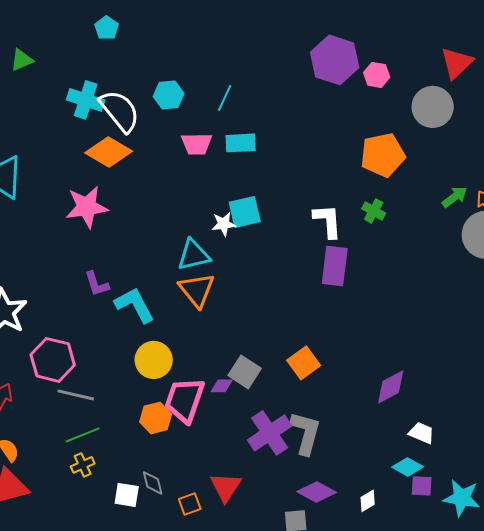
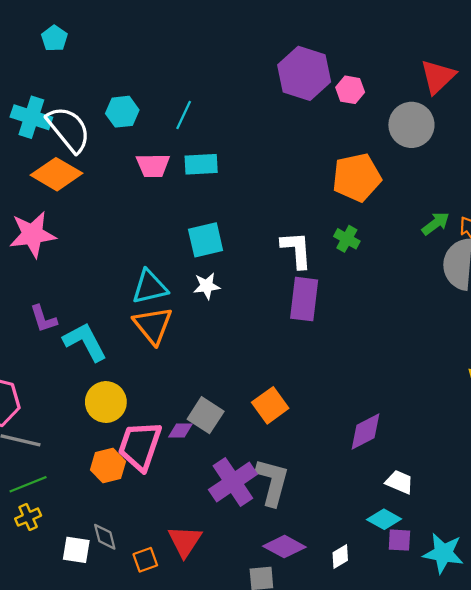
white star: (224, 224) -> (207, 286), moved

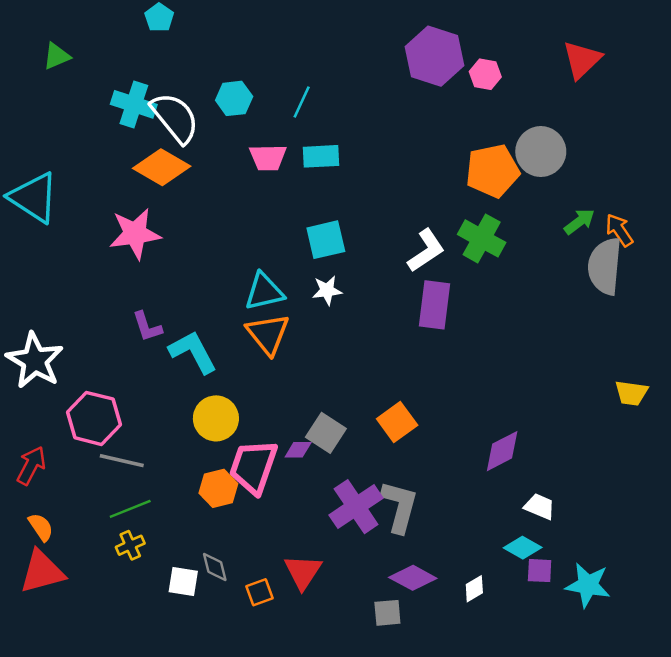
gray circle: (411, 125) -> (541, 152), moved
green cross: (347, 239) -> (482, 238), size x1.6
white L-shape: (296, 250) -> (426, 251), turned 60

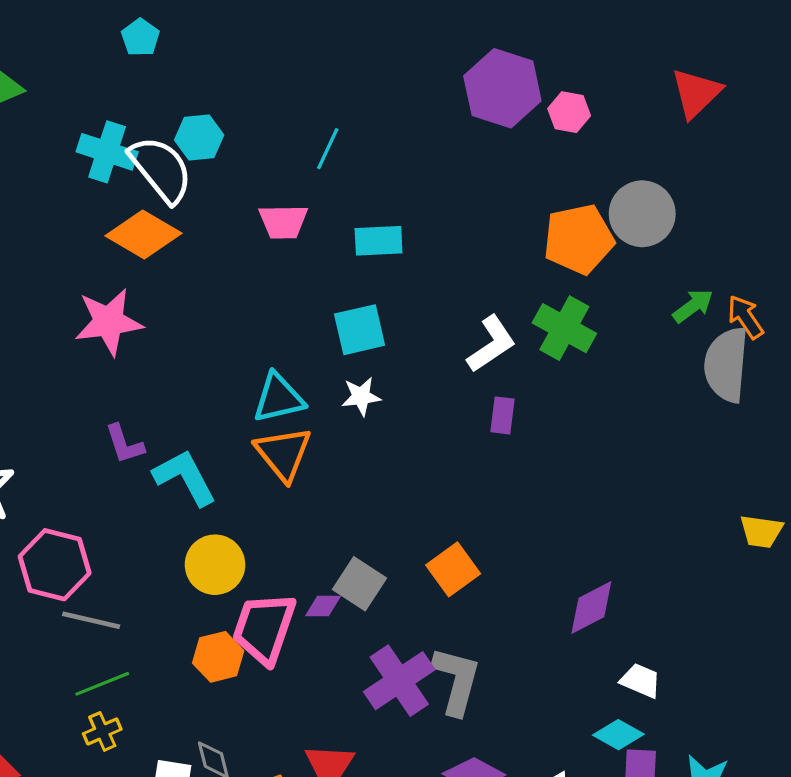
cyan hexagon: (234, 98) -> (199, 138), moved
cyan rectangle: (321, 156) -> (379, 241), moved
purple rectangle: (435, 305) -> (502, 415), size x0.6

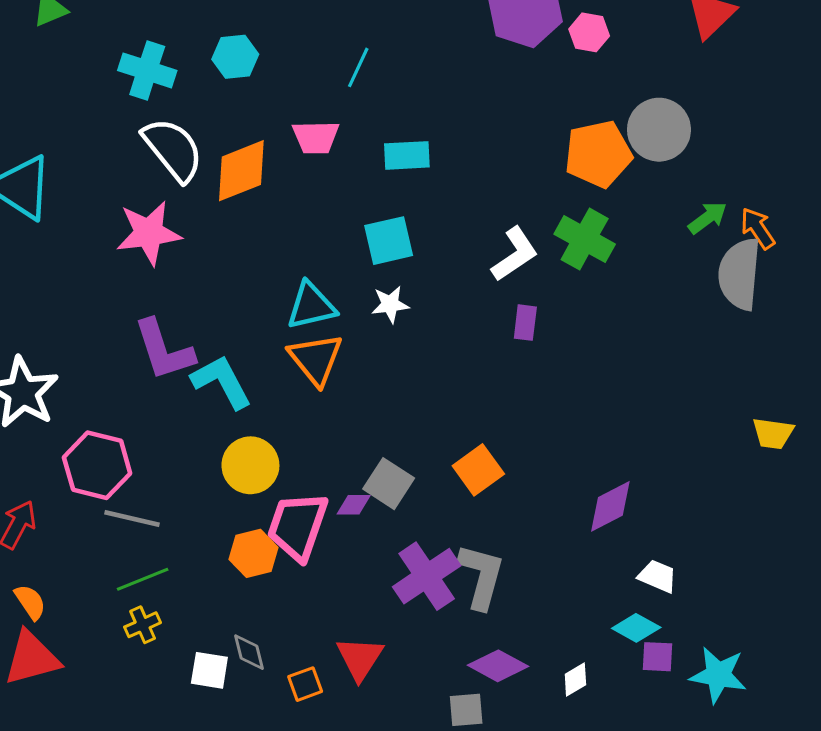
white semicircle: (161, 169) -> (173, 149), moved
orange diamond: (144, 234) -> (241, 171), moved, turned -52
purple L-shape: (124, 444) -> (164, 350), size x1.6

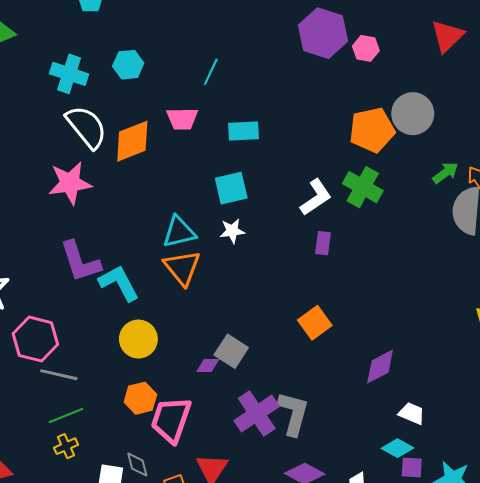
orange square: (478, 470) -> (315, 323), moved
pink trapezoid: (298, 526) -> (171, 420), moved

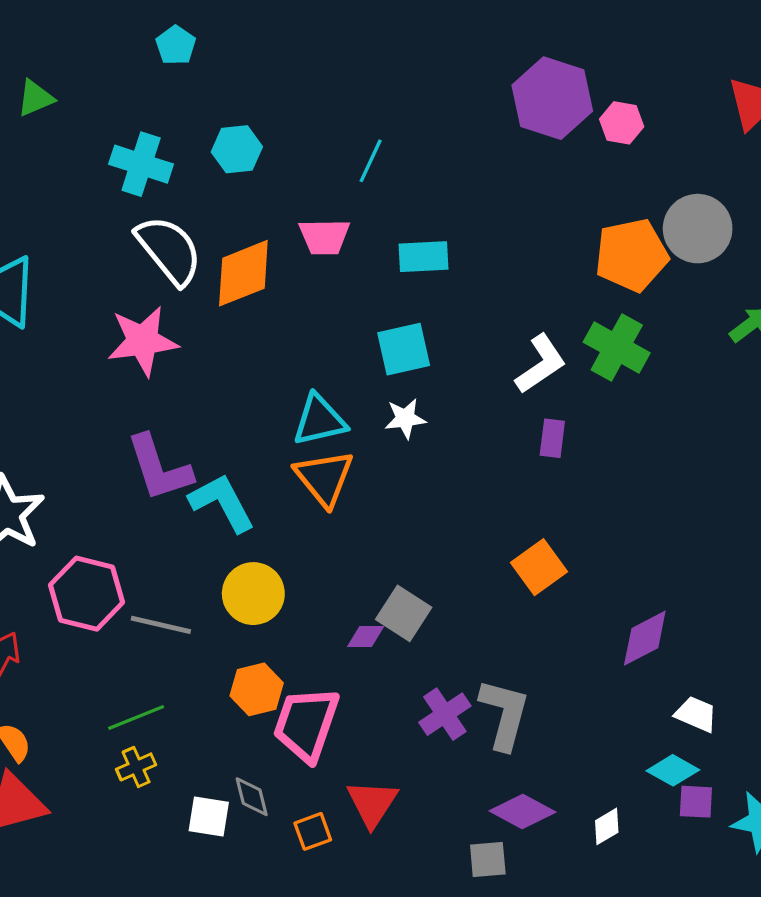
gray line: (59, 375) -> (161, 625), moved
purple cross: (257, 413) -> (445, 714), size x0.7

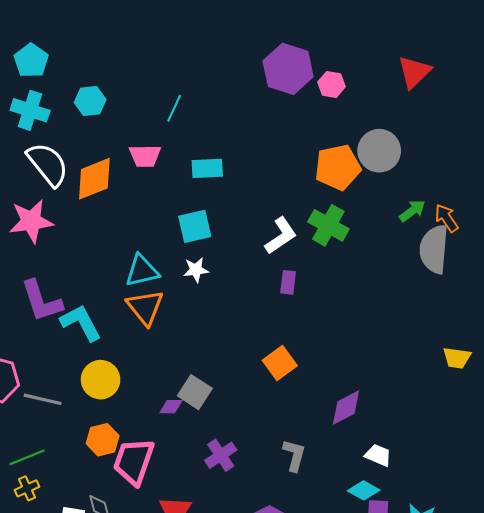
cyan pentagon: (176, 45) -> (31, 61), moved, size x1.4
gray L-shape: (504, 714) -> (294, 455), moved, size x0.7

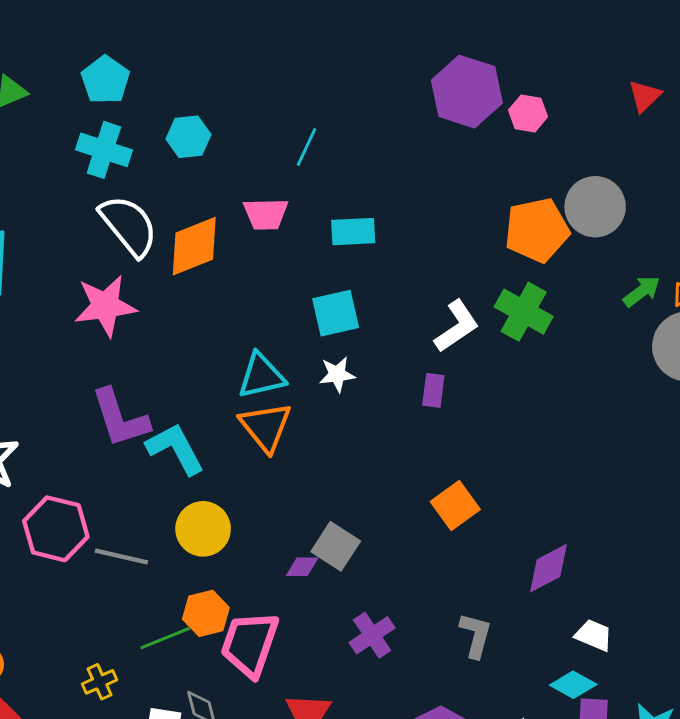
red triangle: (414, 72) -> (645, 96), size x0.7
purple rectangle: (288, 282) -> (433, 390), moved
green line: (27, 457) -> (165, 638), moved

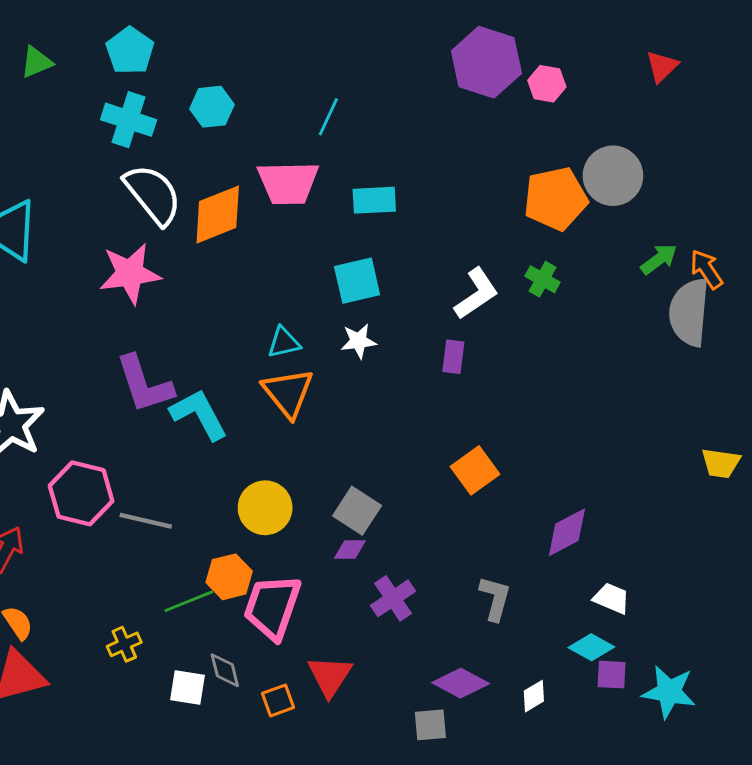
pink trapezoid: (266, 214) -> (288, 183), size x1.4
green cross: (524, 312) -> (543, 279), size x0.6
cyan triangle: (261, 376) -> (284, 342), size x0.7
yellow circle: (203, 529) -> (265, 508), moved
purple diamond: (302, 567) -> (350, 549), moved

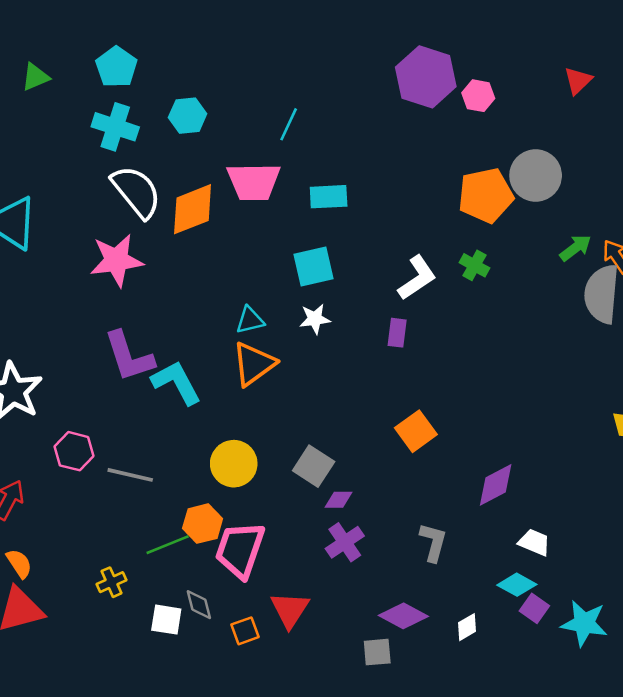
orange triangle: (288, 393) -> (254, 364), turned 33
pink hexagon: (81, 493) -> (74, 451), size x0.7
purple diamond: (350, 549) -> (339, 500), moved
purple square: (612, 675) -> (534, 608), turned 32

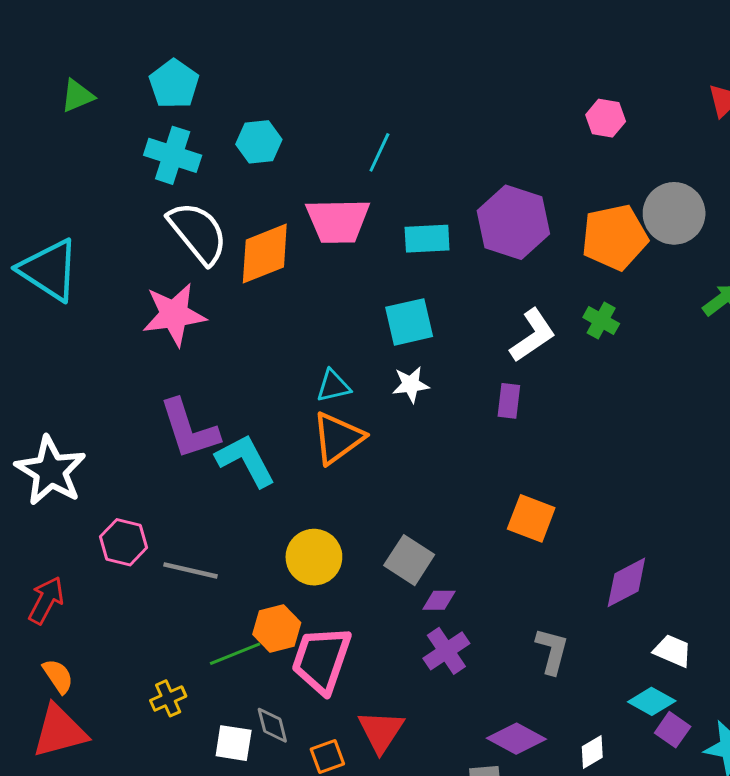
purple hexagon: (426, 77) -> (513, 222), moved
orange square: (416, 431) -> (531, 518), turned -33

